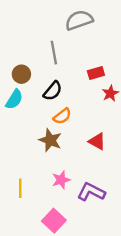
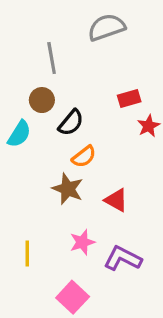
gray line: (54, 53) -> (52, 58), moved
brown circle: (21, 74) -> (42, 100), moved
red triangle: (97, 141) -> (116, 200), moved

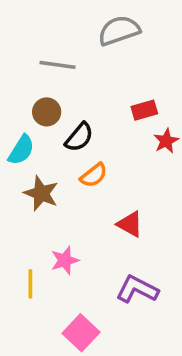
gray line: (52, 58) -> (57, 65), turned -72
brown star: (68, 189) -> (41, 193), moved
pink star: (82, 242) -> (65, 260), moved

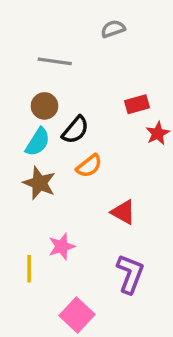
gray semicircle: (119, 30) -> (113, 29), size x0.6
cyan semicircle: (21, 150) -> (38, 142), moved
purple L-shape: (137, 289) -> (130, 274), turned 84

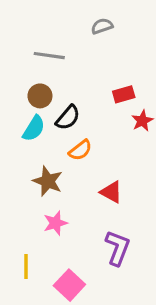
brown star: (39, 183) -> (48, 181), moved
yellow line: (29, 269) -> (26, 266), moved

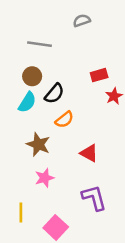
purple L-shape: (118, 248) -> (94, 198), turned -36

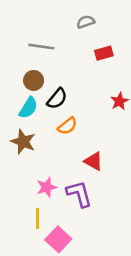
red rectangle: (99, 75) -> (104, 53), moved
brown star: (38, 144) -> (23, 142), moved
purple L-shape: (94, 198) -> (79, 194), moved
yellow line: (21, 213) -> (37, 219), moved

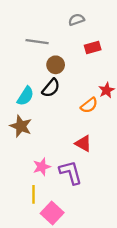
brown circle: (34, 80) -> (56, 65), moved
orange semicircle: (67, 126) -> (89, 105), moved

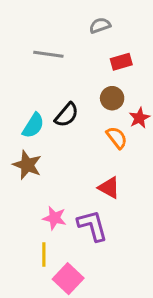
brown circle: (56, 65) -> (112, 98), moved
orange semicircle: (89, 105) -> (117, 138), turned -90
pink star: (42, 167) -> (54, 218), turned 30

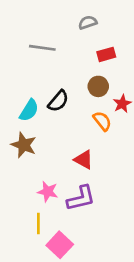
red triangle: (109, 188) -> (84, 160), moved
purple L-shape: (92, 226) -> (81, 198), turned 92

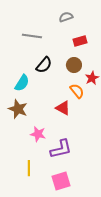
black semicircle: (58, 101) -> (44, 65), moved
red triangle: (84, 160) -> (63, 108), moved
pink star: (48, 192) -> (38, 134), moved
pink square: (60, 245) -> (61, 181), moved, turned 30

